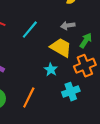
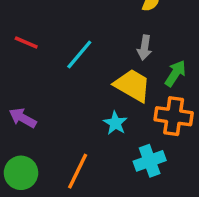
gray arrow: (68, 26) -> (144, 48), turned -72
orange cross: (85, 66) -> (174, 116), turned 30

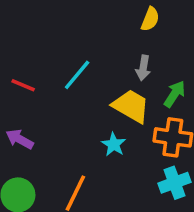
red line: (26, 42) -> (23, 85), moved
cyan cross: (150, 161) -> (175, 183), moved

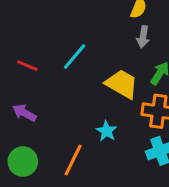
gray arrow: (143, 68) -> (143, 37), moved
cyan star: (114, 144) -> (107, 131), moved

